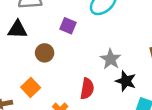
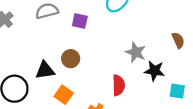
purple square: (68, 26) -> (80, 21), moved
black triangle: (17, 29) -> (45, 70), moved

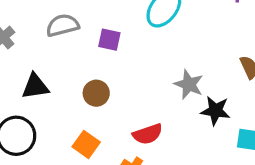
black triangle: (45, 70) -> (35, 86), moved
red semicircle: (118, 85) -> (148, 134), moved, turned 72

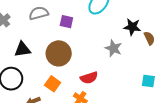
brown circle: (96, 93) -> (59, 53), size x1.6
black star: (215, 111) -> (132, 27), moved

